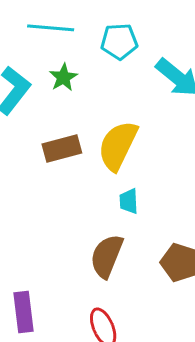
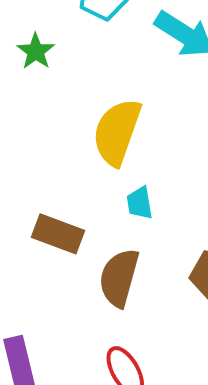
brown rectangle: (62, 149) -> (58, 234), moved, turned 42

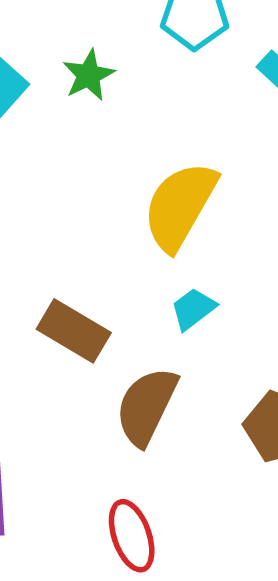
cyan trapezoid: (140, 203) -> (193, 309), turned 52

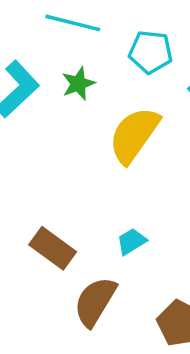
yellow semicircle: (180, 206) -> (134, 135), moved

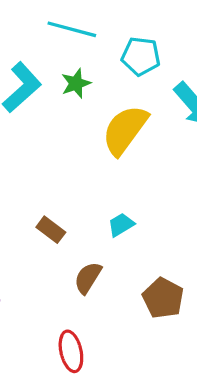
brown rectangle: (53, 248) -> (51, 230), size x0.7
brown semicircle: (95, 302) -> (88, 278), size x0.7

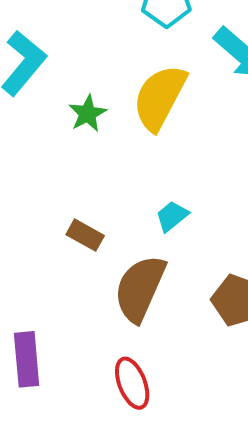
green star: (76, 83) -> (88, 114), moved
brown semicircle: (88, 278) -> (140, 288), size x1.6

